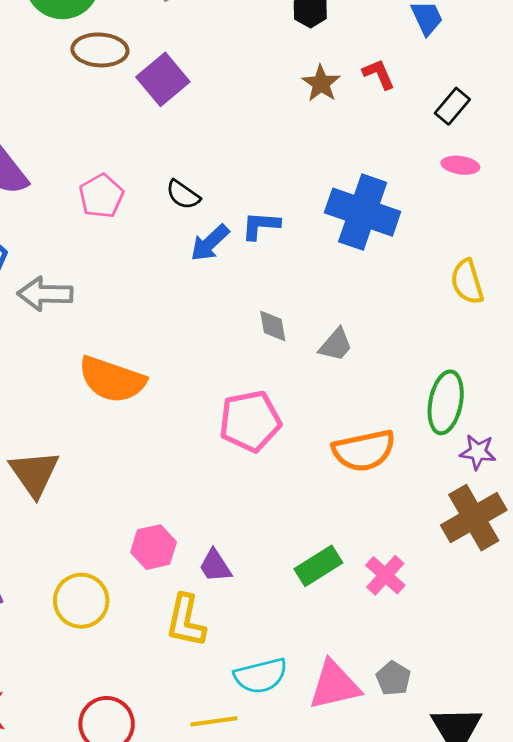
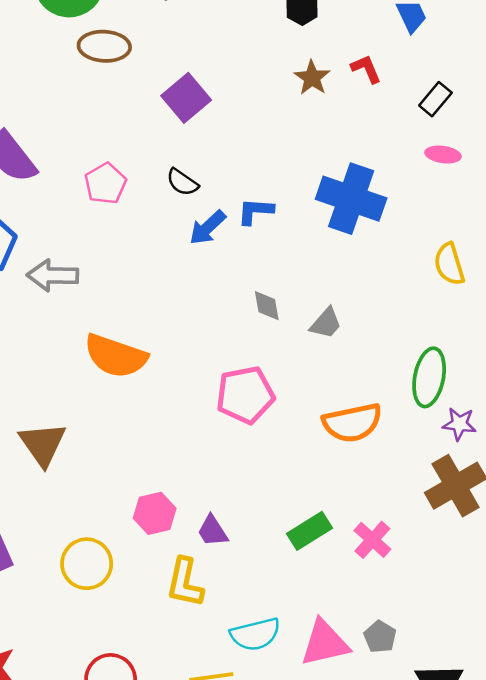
purple square: (163, 79) -> (186, 98), moved

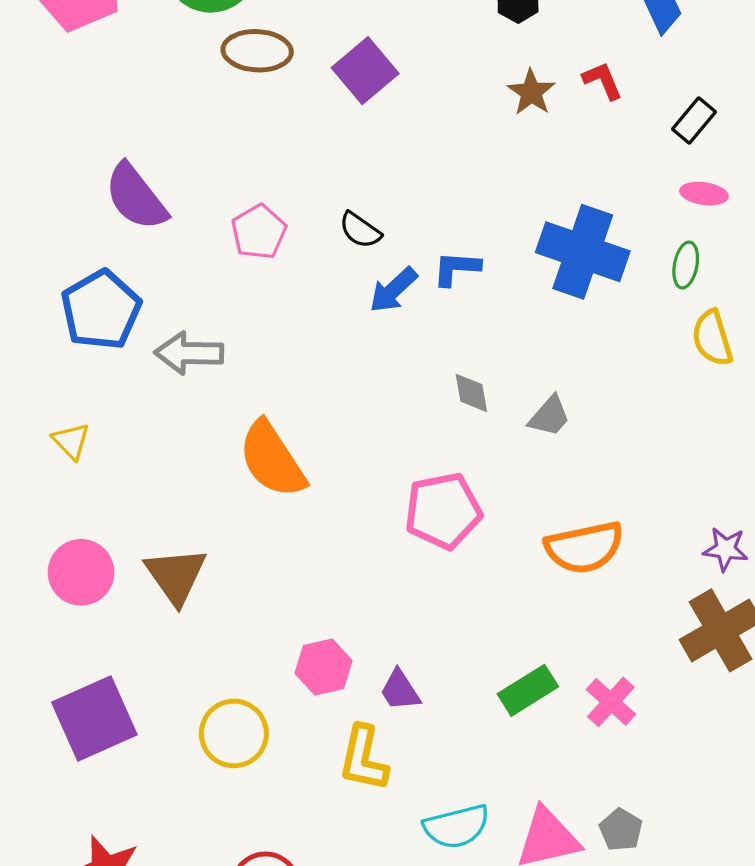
purple square: (186, 98) -> (365, 71), moved
orange semicircle: (116, 356) -> (272, 459), turned 38
green ellipse: (429, 377) -> (686, 265), moved, size x0.6

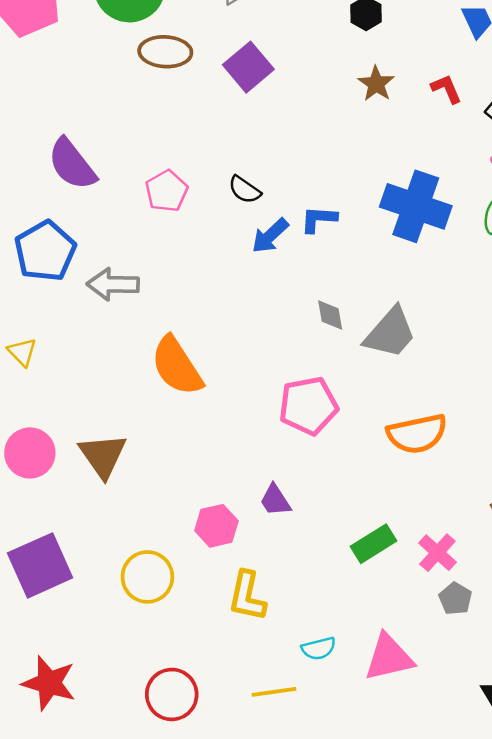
red L-shape: (603, 81) -> (446, 89), moved
gray trapezoid: (549, 416) -> (390, 333), size x1.6
purple trapezoid: (400, 690) -> (275, 500), moved
cyan semicircle: (456, 826) -> (319, 648), size x0.7
gray pentagon: (621, 830) -> (455, 599), moved

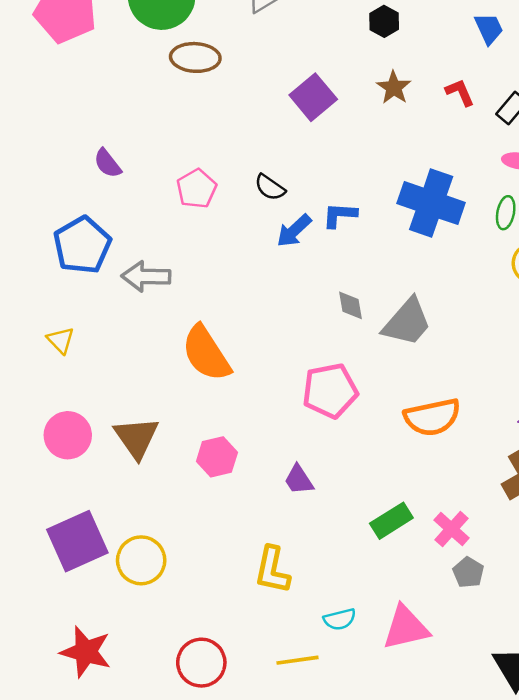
purple square: (248, 67) -> (313, 97), moved
purple semicircle: (72, 164) -> (107, 163), size x0.6
pink hexagon: (216, 526) -> (217, 457), moved
yellow circle: (147, 577) -> (141, 560), moved

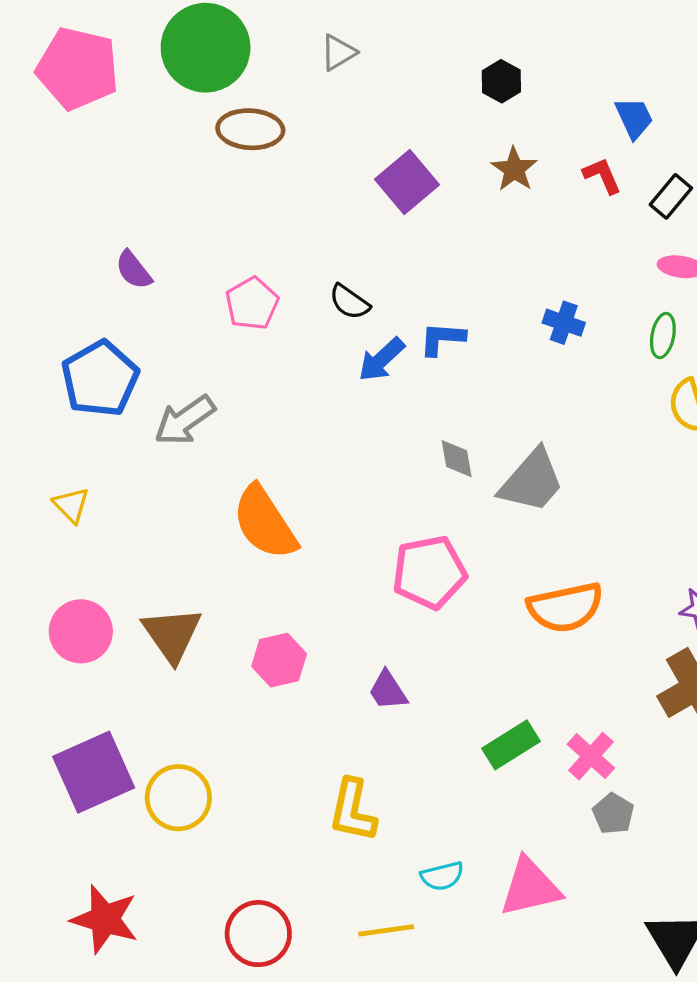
blue trapezoid: (489, 29) -> (634, 118), moved
blue cross: (431, 203) -> (564, 323), size x0.5
gray arrow: (146, 276) -> (185, 420), turned -36

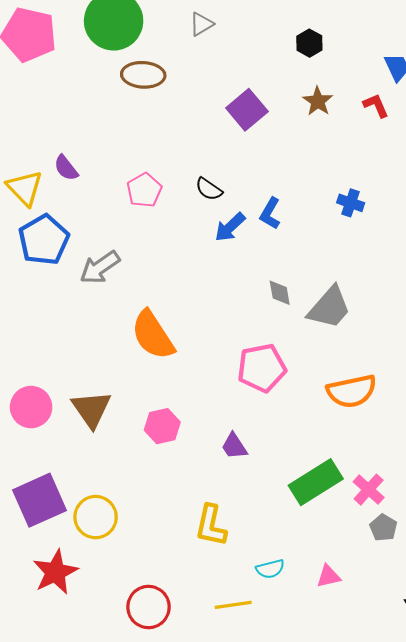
blue L-shape: (442, 339) -> (270, 213), turned -64
yellow triangle: (71, 505) -> (25, 188), moved, size x1.5
green rectangle: (511, 745) -> (316, 482), size x1.4
pink triangle: (530, 887) -> (328, 576), size x0.6
red star: (105, 919) -> (55, 572), moved, turned 30

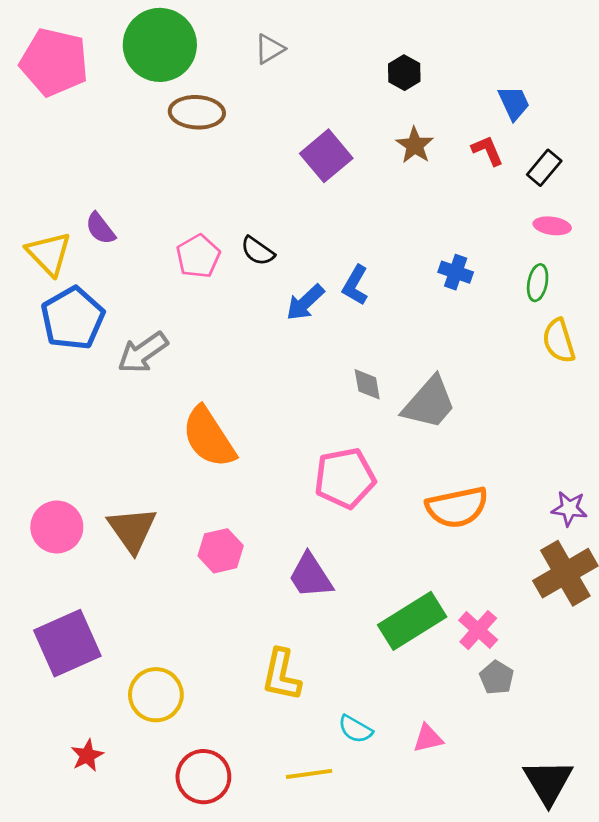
black semicircle: (209, 189) -> (258, 251), moved
purple trapezoid: (234, 446) -> (310, 576), size x1.4
yellow circle: (96, 517) -> (156, 695), moved
cyan semicircle: (270, 569) -> (355, 729), turned 44
red star: (55, 572) -> (87, 755), moved, size x0.6

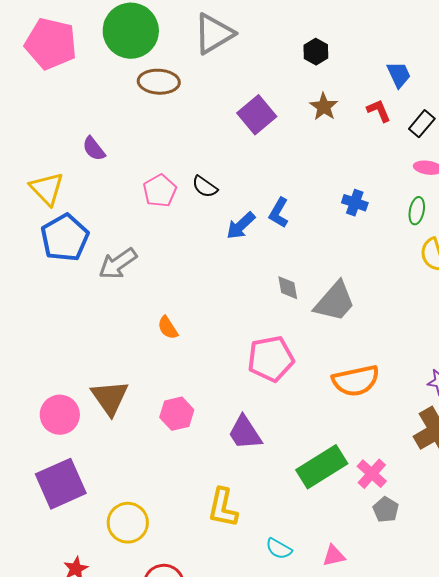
gray triangle: (269, 49) -> (214, 34), size x1.8
purple semicircle: (100, 228) -> (94, 149), moved
orange semicircle: (209, 437) -> (168, 328), size x0.5
pink circle: (57, 527) -> (60, 415), moved

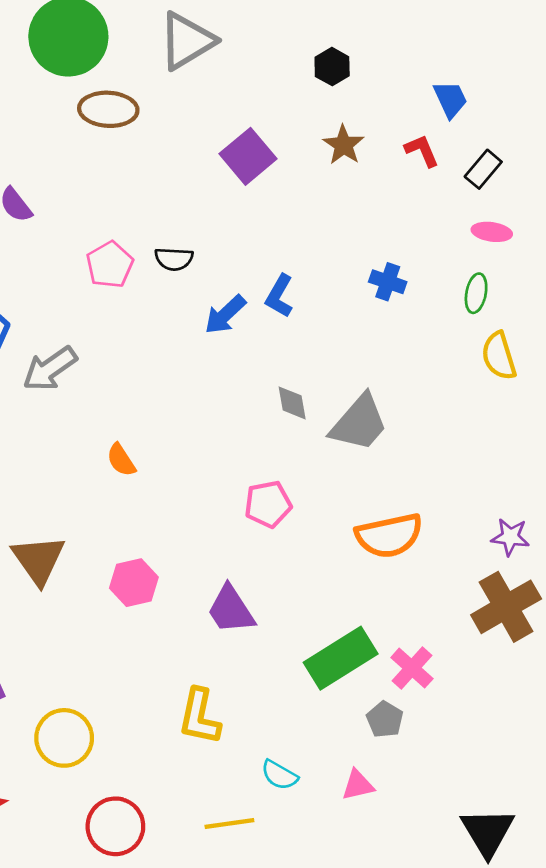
black semicircle: (205, 187) -> (174, 259), turned -32
pink pentagon: (271, 359) -> (268, 504), size x0.7
gray pentagon: (386, 510) -> (385, 719), moved

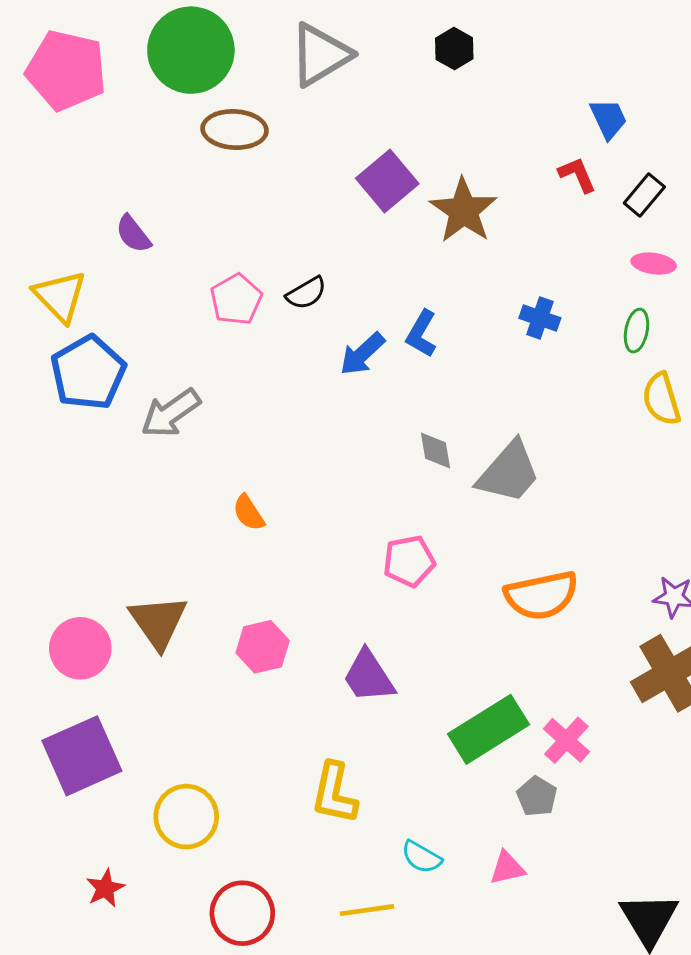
black hexagon: (332, 67) -> (454, 49), moved
brown star: (344, 145) -> (464, 211), moved, size x1.5
black semicircle: (174, 259) -> (306, 293), turned -33

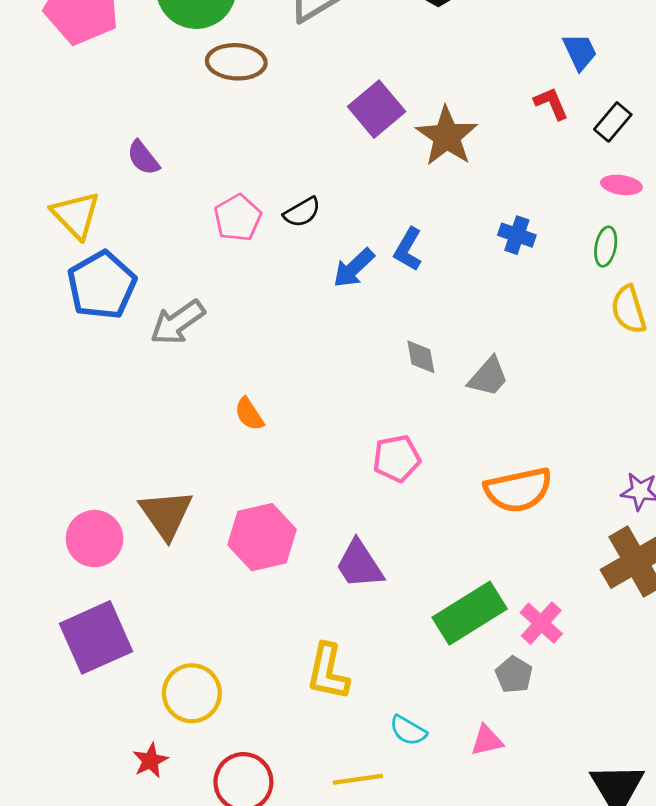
gray trapezoid: (509, 472) -> (488, 377), size x0.7
pink hexagon: (263, 647) -> (262, 537), size x1.4
red star: (105, 888) -> (150, 761), moved

